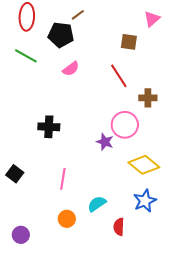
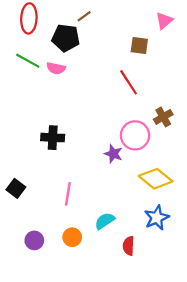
pink semicircle: (71, 69) -> (56, 68), moved, turned 48
brown cross: (148, 98) -> (163, 117), moved, turned -30
purple circle: (21, 235) -> (34, 240), moved

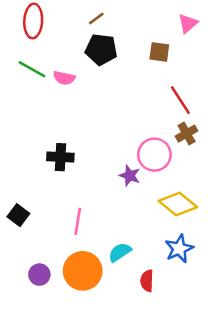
black pentagon: (66, 38) -> (101, 49), moved
red line: (129, 82) -> (180, 100), moved
orange circle: (72, 237) -> (83, 271), size x1.8

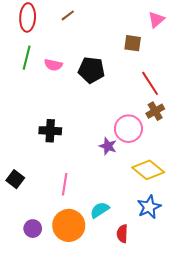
brown line: (96, 19) -> (68, 15), moved
black pentagon: (101, 49) -> (91, 70), moved
green line: (32, 69) -> (27, 58), turned 75

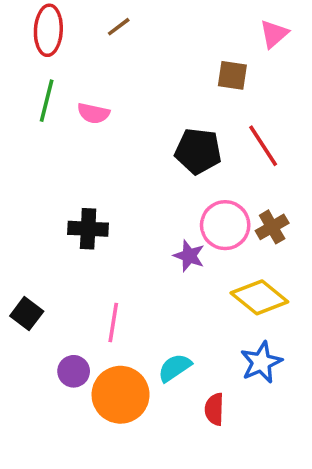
black pentagon: (91, 70) -> (198, 151), moved
brown cross: (155, 111) -> (272, 227), moved
purple circle: (33, 229) -> (74, 371), moved

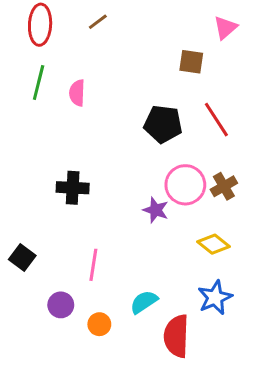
pink semicircle: (93, 113) -> (77, 93), turned 80
yellow diamond: (259, 297) -> (214, 244), size x0.7
orange circle: (121, 395) -> (99, 324), size x0.5
red semicircle: (214, 409) -> (176, 336), size x1.6

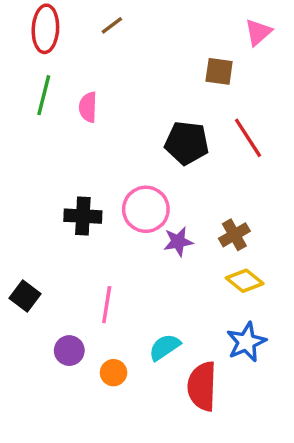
pink circle: (185, 185) -> (146, 209), moved
brown cross: (224, 186) -> (234, 235), moved
purple star: (156, 210) -> (178, 242), turned -30

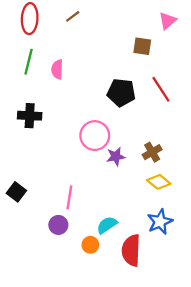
black cross: (83, 216) -> (30, 116), moved
purple circle: (69, 351) -> (58, 225), moved
orange circle: (114, 373) -> (90, 245), moved

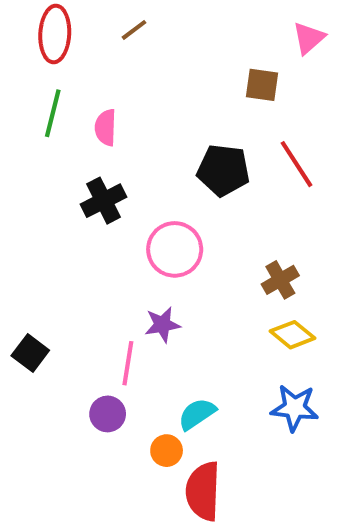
black cross: (30, 116) -> (104, 201), moved, turned -30
purple star: (116, 157) -> (162, 325), moved
blue star: (160, 222) -> (295, 408), turned 30
red semicircle: (131, 250) -> (203, 491), moved

